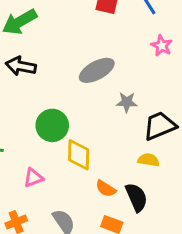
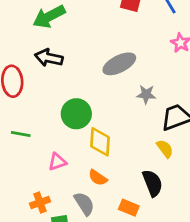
yellow semicircle: (149, 160) -> (165, 149), turned 42
orange semicircle: (106, 189) -> (98, 178), moved

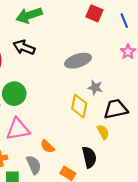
green circle: (76, 114) -> (14, 94), moved
yellow diamond: (100, 142) -> (79, 106), moved
pink triangle: (57, 162) -> (18, 129), size x1.6

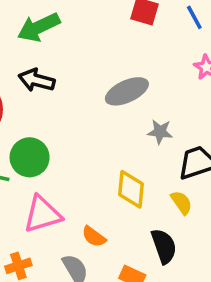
yellow diamond: (79, 106) -> (131, 189), moved

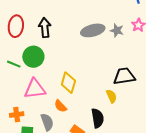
black arrow: (37, 80) -> (45, 28), moved, turned 60
gray star: (160, 132) -> (117, 30), moved
yellow diamond: (131, 189) -> (68, 83), moved

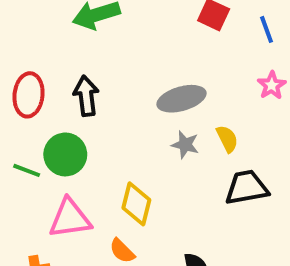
gray star: (117, 30) -> (185, 145), moved
yellow semicircle: (111, 96) -> (227, 139), moved

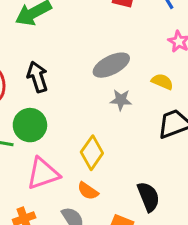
yellow semicircle: (227, 139) -> (162, 82), moved, turned -30
yellow diamond: (136, 204) -> (92, 153), turned 32

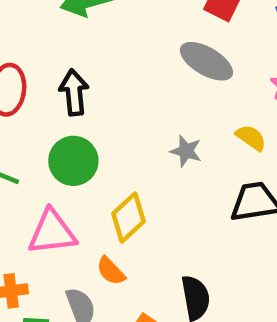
gray ellipse: (111, 65) -> (206, 61), moved, turned 45
green circle: (30, 125) -> (73, 161), moved

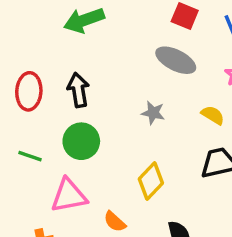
gray star: (186, 151) -> (153, 113), moved
yellow diamond: (128, 218) -> (151, 181), moved

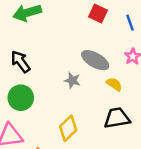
gray ellipse: (176, 60) -> (95, 60), moved
black arrow: (78, 90) -> (21, 62), turned -30

